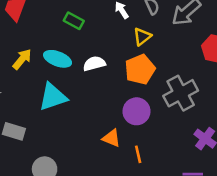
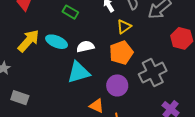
yellow arrow: (22, 59) -> (29, 41), size x1.4
cyan triangle: (53, 97) -> (79, 72), moved

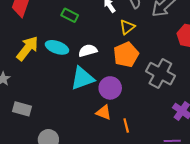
gray cross: (153, 73) -> (160, 74), turned -32
purple circle: (117, 85) -> (110, 88), moved

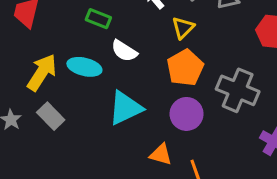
white semicircle: (88, 51) -> (124, 51), moved, turned -126
purple circle: (110, 88) -> (187, 114), moved
gray rectangle: (22, 109) -> (51, 116), moved, turned 36

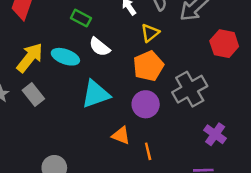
gray cross: (238, 90) -> (190, 89), turned 32

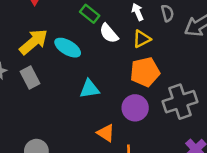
yellow triangle: (150, 33) -> (142, 39), moved
white semicircle: (100, 47) -> (109, 33), moved
cyan triangle: (96, 94) -> (89, 89), size x0.7

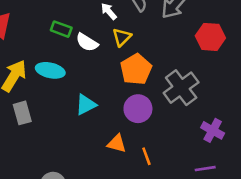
gray rectangle: (30, 78) -> (22, 113), turned 30

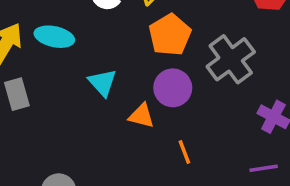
cyan triangle: (86, 105) -> (102, 83), turned -45
orange triangle: (117, 144) -> (141, 116), moved

